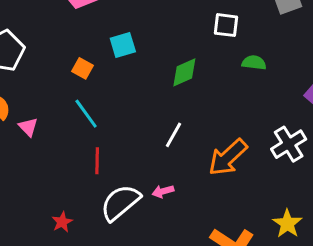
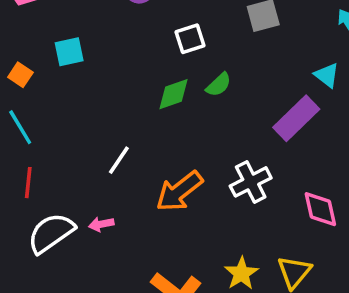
white square: (226, 25) -> (190, 39), turned -30
green semicircle: (254, 63) -> (219, 85), turned 125
green diamond: (184, 72) -> (174, 94), moved

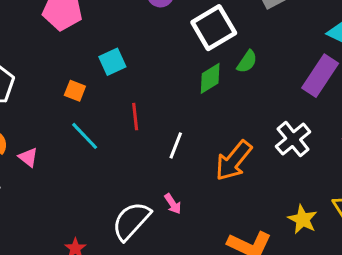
white square: (190, 39) -> (214, 28), size x1.6
red line: (28, 183) -> (135, 117), moved
pink arrow: (101, 224) -> (173, 204), turned -100

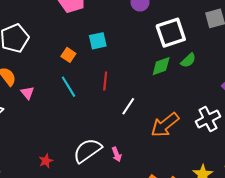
pink arrow: (173, 204) -> (117, 154), moved

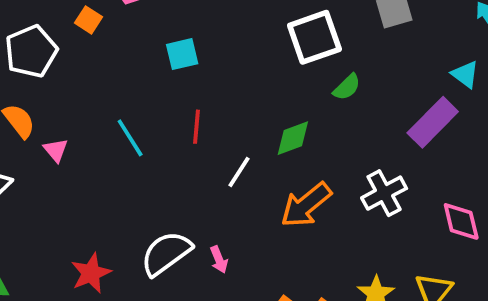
orange square: (68, 55) -> (89, 20), moved
green diamond: (161, 66) -> (293, 138), moved
red star: (46, 161) -> (91, 273), size x1.5

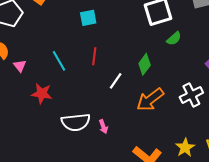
green diamond: (293, 138) -> (145, 64), turned -35
white semicircle: (166, 253) -> (76, 122), turned -152
red star: (91, 273) -> (42, 94), moved, turned 30

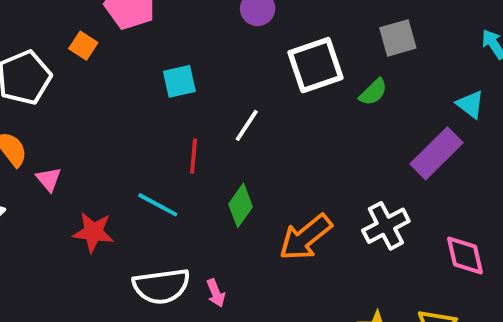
green semicircle: (174, 39) -> (373, 92), moved
cyan line: (59, 61) -> (158, 205), moved, turned -30
green diamond: (145, 64) -> (241, 205), moved
white line: (116, 81) -> (247, 125), moved

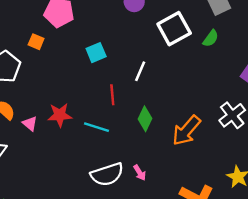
red star: (93, 232) -> (60, 115), moved

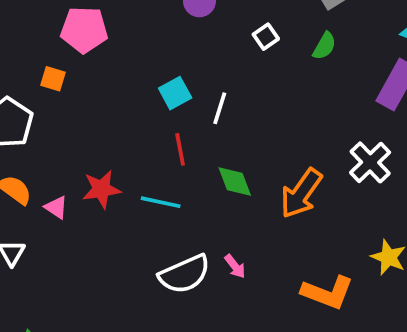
white square: (174, 29) -> (266, 37), size x0.5
cyan square: (96, 53) -> (175, 93), moved
green diamond: (145, 119) -> (235, 182), turned -40

